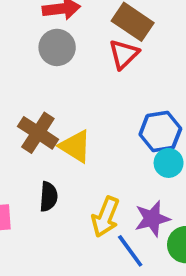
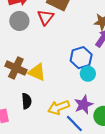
red triangle: (124, 54) -> (45, 17), moved
yellow arrow: (105, 217) -> (59, 107), turned 55

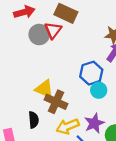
gray circle: (19, 21) -> (39, 35), moved
brown cross: (16, 68) -> (56, 102), moved

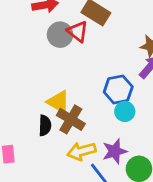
red triangle: (53, 30) -> (78, 31), turned -36
black semicircle: (34, 120) -> (45, 125), moved

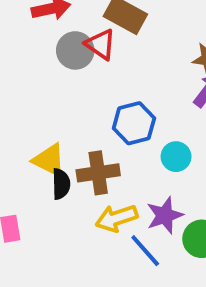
blue hexagon: (118, 89) -> (134, 123), moved
yellow triangle: (58, 102) -> (49, 160), moved
brown cross: (71, 119) -> (98, 173), turned -36

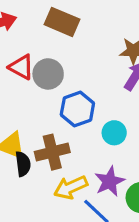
red triangle: (101, 44) -> (21, 67), moved
gray circle: (75, 50) -> (48, 74), moved

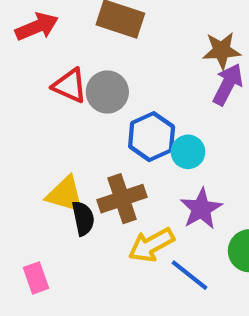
cyan circle: (114, 133) -> (188, 152), moved
purple star: (110, 181) -> (201, 209), moved

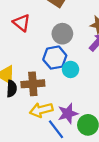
gray circle: (107, 92) -> (62, 34), moved
purple star: (201, 209) -> (68, 113), moved

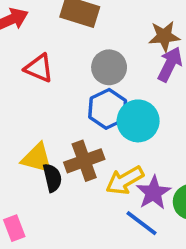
cyan circle: (71, 69) -> (138, 121), size x1.5
yellow arrow: (41, 110) -> (125, 180), moved

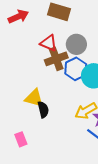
red triangle: (39, 68) -> (49, 43), moved
brown cross: (84, 161) -> (56, 59), moved

